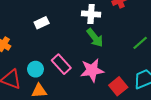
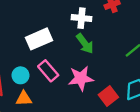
white rectangle: (42, 23) -> (39, 39), moved, size x1.6

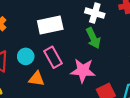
orange triangle: (24, 99) -> (37, 79), moved

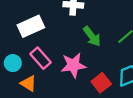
green arrow: (93, 38) -> (92, 36), moved
orange triangle: (37, 79) -> (28, 83), turned 35

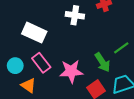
white rectangle: (31, 26) -> (34, 33), turned 45
green arrow: (92, 36) -> (102, 62), moved

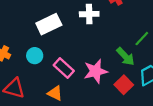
white rectangle: (34, 33) -> (49, 24), moved, turned -40
cyan circle: (15, 66) -> (35, 56), moved

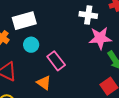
white rectangle: (49, 24) -> (24, 21), moved
pink star: (96, 71) -> (100, 38), moved

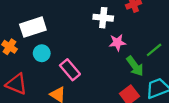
pink star: (100, 38) -> (117, 42), size x0.7

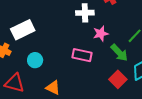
cyan circle: (42, 53) -> (35, 60), moved
pink rectangle: (70, 70) -> (82, 55), moved, turned -30

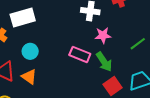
green arrow: (119, 53) -> (104, 62), moved
orange triangle: (53, 88) -> (29, 77), moved

